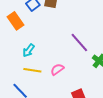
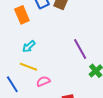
pink semicircle: (57, 69) -> (43, 81), moved

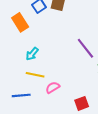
blue line: (12, 84) -> (21, 95), turned -54

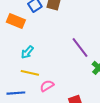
orange rectangle: (20, 22) -> (16, 21), turned -36

